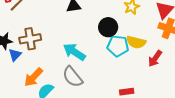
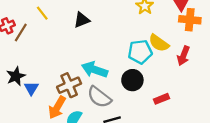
black circle: (108, 27) -> (132, 80), moved
brown cross: (30, 39) -> (69, 85), moved
yellow semicircle: (136, 42) -> (159, 43), turned 36

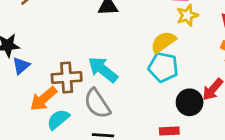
yellow semicircle: (159, 43) -> (163, 42), moved, turned 90
black circle: (132, 80) -> (190, 102), moved

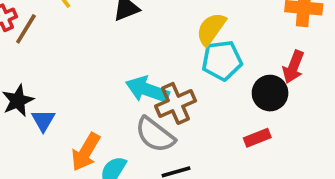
brown cross: (67, 78) -> (176, 103), moved

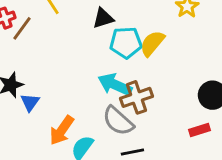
yellow semicircle: (211, 29) -> (152, 43), moved
cyan pentagon: (222, 60) -> (126, 43), moved

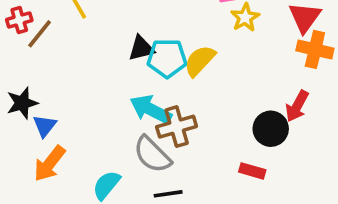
black triangle: (103, 18) -> (141, 48), moved
orange arrow: (62, 130) -> (50, 164), moved
red rectangle: (199, 130) -> (252, 171), turned 30

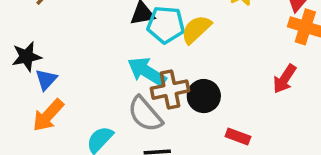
black circle: (271, 129) -> (204, 96), moved

